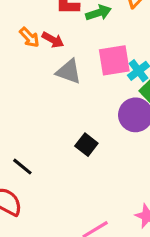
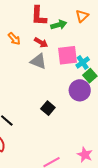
red arrow: (53, 40) -> (41, 42), moved

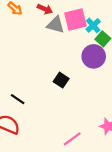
gray triangle: (38, 61) -> (56, 25), moved

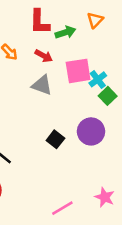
gray triangle: (56, 25) -> (42, 85), moved
purple circle: (94, 56) -> (91, 131), moved

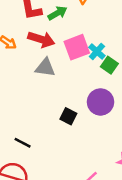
red arrow: (44, 56) -> (41, 39), size x1.5

